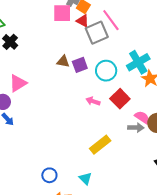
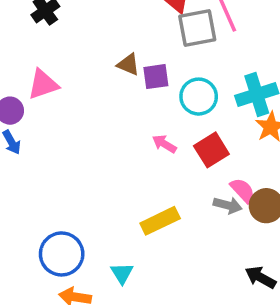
blue circle: (49, 175) -> (62, 254), size x1.6

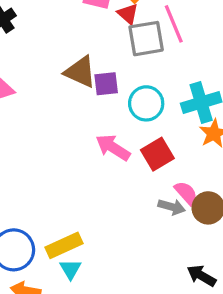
brown triangle: (128, 64) -> (80, 72), size x1.5
pink arrow: (164, 144) -> (113, 148), size x1.5
yellow rectangle: (160, 221) -> (64, 245), moved

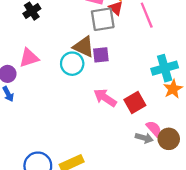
gray square: (146, 39) -> (103, 19), moved
cyan circle: (146, 103) -> (72, 64), moved

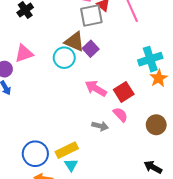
purple square: (101, 55) -> (91, 49), turned -35
pink semicircle: (154, 129) -> (120, 115), moved
gray arrow: (144, 138) -> (100, 126), moved

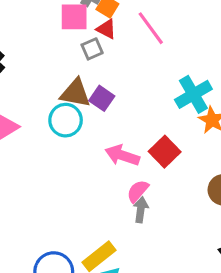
gray square: (91, 16) -> (92, 49), size x0.6
pink semicircle: (120, 115) -> (138, 191), moved, turned -84
gray arrow: (100, 126) -> (141, 210), turned -84

